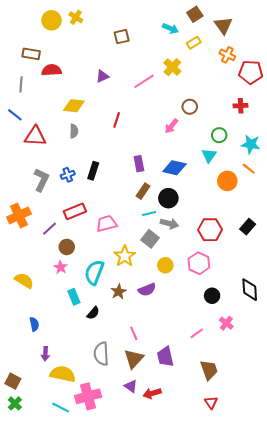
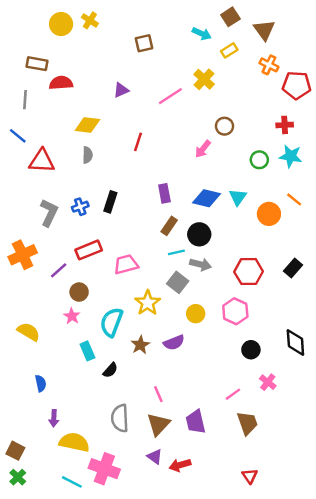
cyan star: (251, 144) -> (291, 156), moved
cyan triangle: (209, 155) -> (238, 197), moved
brown trapezoid: (209, 370) -> (247, 423), moved
pink cross: (88, 396) -> (104, 469), turned 35

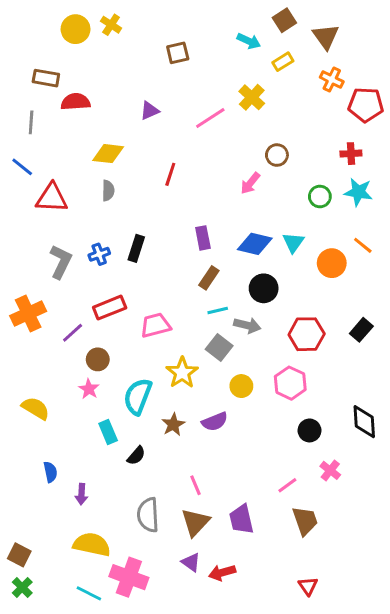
black circle: (199, 234) -> (264, 288), moved
purple arrow: (54, 418) -> (81, 494), moved

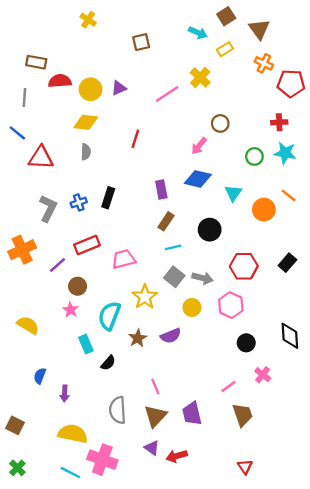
yellow circle: (76, 29) -> (91, 89), moved
blue diamond: (255, 244) -> (198, 179), moved
gray arrow: (247, 325) -> (203, 278), moved
blue semicircle: (50, 472) -> (40, 376), turned -147
brown square: (19, 555) -> (15, 425), moved

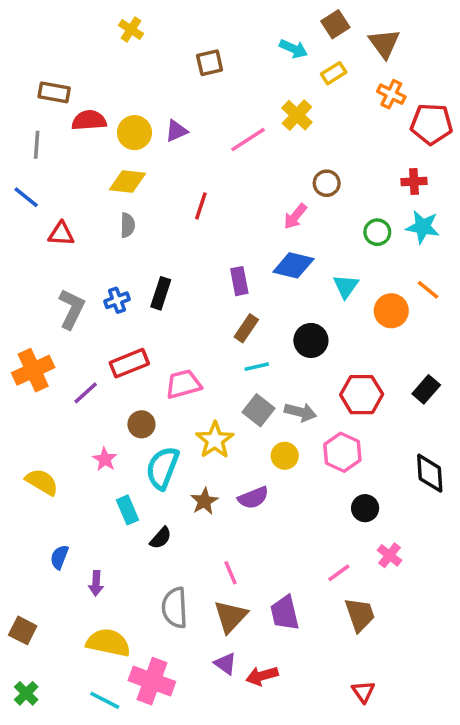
red triangle: (41, 158) -> (61, 234), size x0.7
brown circle: (78, 286) -> (141, 424), moved
black diamond: (290, 336) -> (430, 473), moved

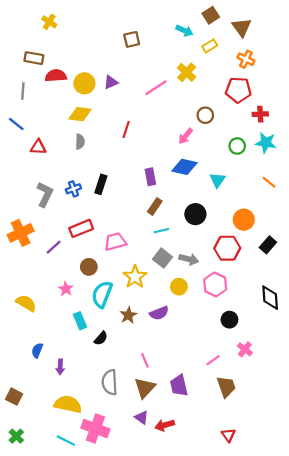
yellow cross: (131, 30) -> (49, 22), moved
red pentagon: (431, 124) -> (238, 90), moved
orange circle: (391, 311) -> (244, 220), moved

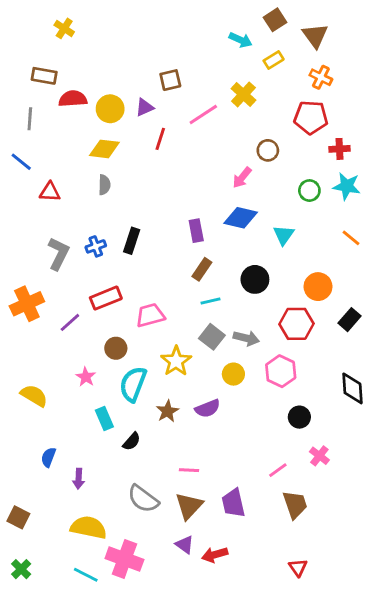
brown square: (132, 39) -> (170, 80), moved
red line: (126, 130) -> (160, 139), moved
pink line: (145, 360) -> (189, 470), turned -64
gray semicircle: (110, 382) -> (143, 499), turned -50

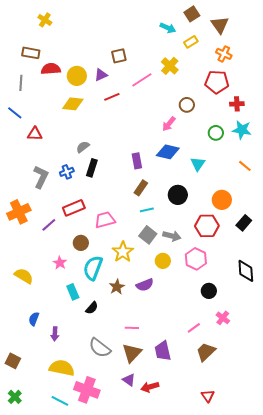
red line: (160, 139) -> (112, 97), turned 49
gray semicircle: (104, 185) -> (83, 147), moved, turned -128
brown trapezoid: (295, 505) -> (206, 352), turned -115

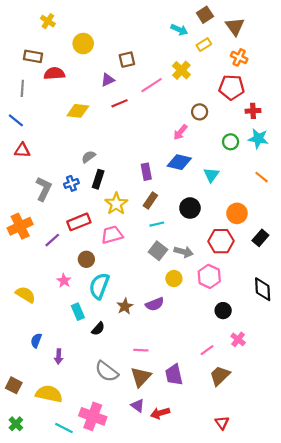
yellow circle: (77, 76) -> (83, 44), moved
red triangle: (35, 134) -> (22, 150), moved
yellow star: (123, 252) -> (116, 204), moved
yellow semicircle: (62, 368) -> (49, 394), moved

